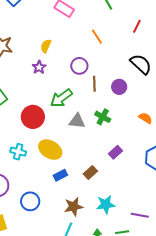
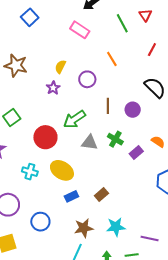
purple circle: (79, 66) -> (87, 79), moved
purple rectangle: (115, 152) -> (136, 153), moved

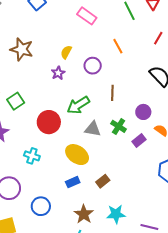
purple circle: (133, 110) -> (143, 112), moved
yellow ellipse: (62, 170) -> (77, 155), moved
brown star: (84, 228) -> (84, 214), turned -30

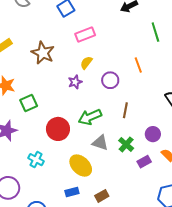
pink rectangle: (87, 16) -> (85, 35), moved, turned -66

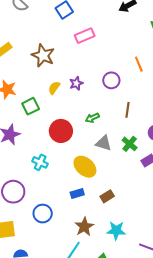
yellow semicircle: (86, 63) -> (54, 88), moved
green arrow: (90, 117) -> (92, 118), size x0.6

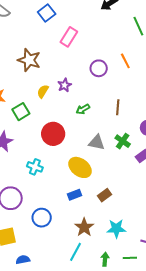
pink rectangle: (85, 36) -> (69, 37), turned -30
purple circle: (111, 80) -> (99, 68), moved
green arrow: (92, 118) -> (83, 109), moved

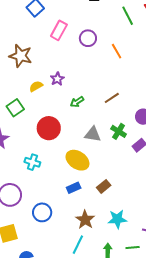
purple circle: (99, 68) -> (88, 38), moved
yellow semicircle: (43, 91) -> (36, 86), turned 32
brown line: (118, 107) -> (112, 98), turned 56

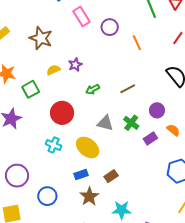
pink rectangle: (59, 30) -> (82, 17), turned -66
cyan cross: (32, 162) -> (54, 145), moved
brown star: (85, 220) -> (89, 196), moved

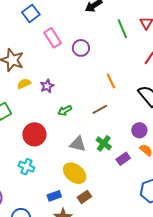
orange line: (137, 43) -> (111, 81), moved
yellow semicircle: (53, 70) -> (24, 84), moved
purple circle: (157, 110) -> (139, 130), moved
yellow ellipse: (88, 147) -> (75, 173), moved

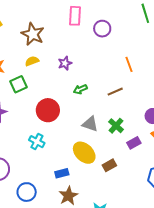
pink rectangle: (53, 38) -> (75, 16), turned 30
yellow semicircle: (24, 84) -> (32, 61), moved
brown rectangle: (84, 197) -> (109, 165), moved

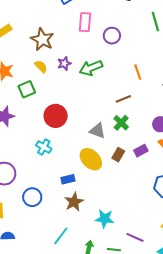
yellow semicircle: (32, 61) -> (41, 66), turned 64
purple star: (65, 63) -> (64, 63), moved
green arrow: (80, 89) -> (91, 68), moved, size x1.6
green cross: (116, 126) -> (121, 123), moved
brown rectangle: (109, 165) -> (118, 155), moved, turned -32

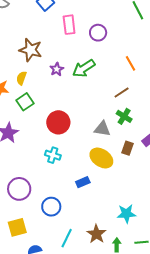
yellow semicircle: (41, 66) -> (21, 78), moved, turned -104
brown star: (74, 202) -> (96, 234), moved
cyan line: (61, 236) -> (67, 238), moved

